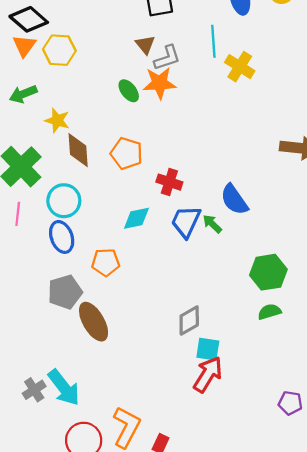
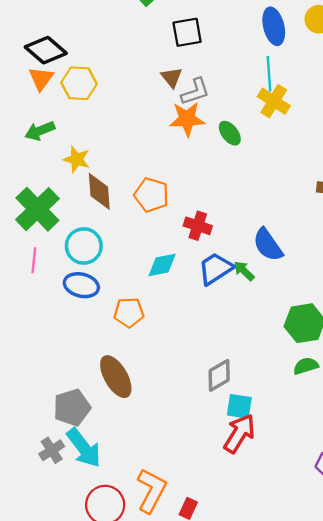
cyan line: (213, 41) -> (269, 74), moved
green ellipse: (129, 91) -> (230, 133), moved
blue trapezoid: (186, 222) -> (216, 269), turned 32
blue ellipse: (62, 237) -> (81, 285), turned -56
gray pentagon: (65, 292) -> (72, 407), moved

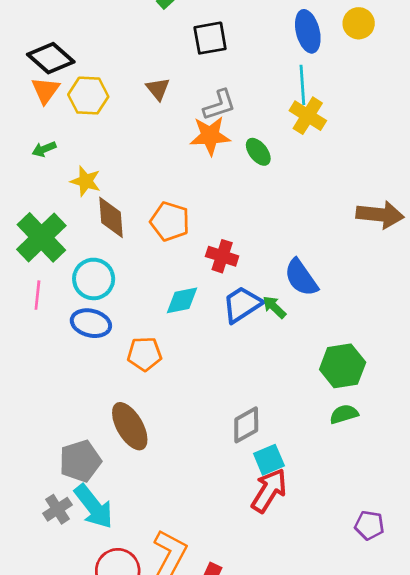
brown triangle: (172, 77) -> (158, 89), moved
green arrow: (40, 131) -> (44, 149), size x0.7
cyan square: (239, 406) -> (269, 460), turned -32

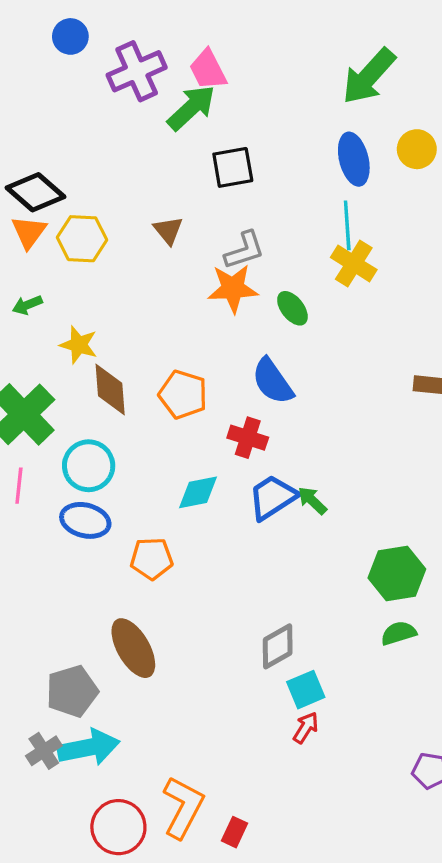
blue semicircle: (301, 278) -> (273, 381), moved
red arrow: (269, 490) -> (306, 728), size x0.6
cyan arrow: (94, 507) -> (89, 748), turned -63

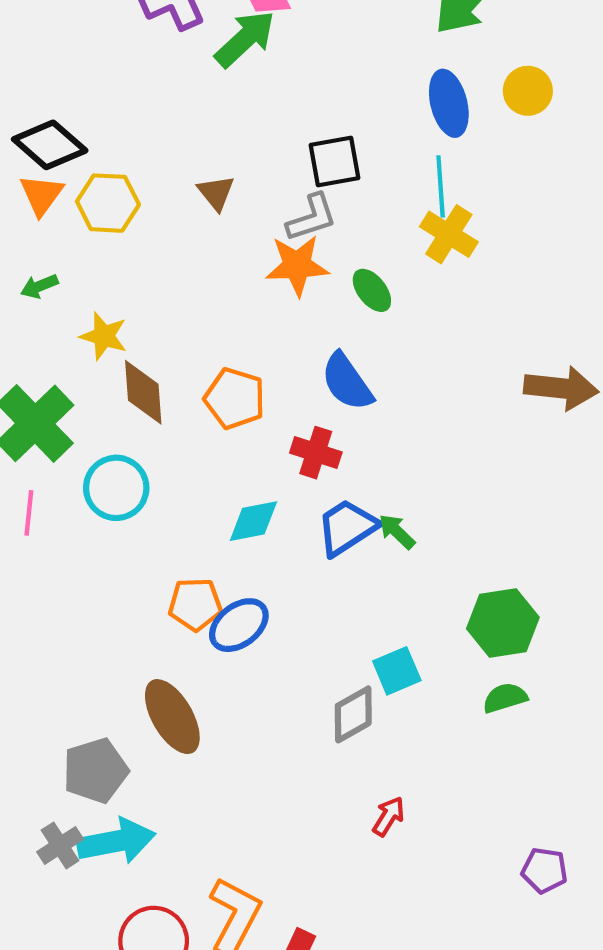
black square: (233, 167) -> (334, 161), moved
blue ellipse: (85, 520) -> (239, 625), moved, turned -51
cyan square: (306, 690) -> (397, 671), moved

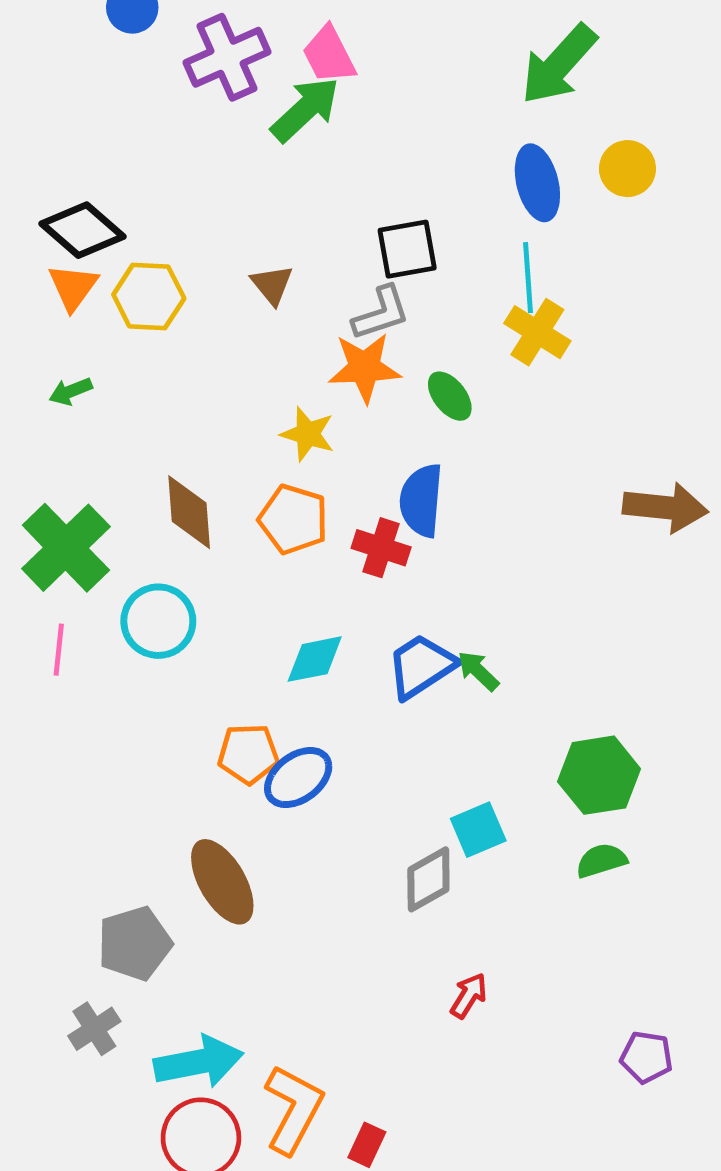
yellow star: (104, 336) -> (308, 434), moved
blue semicircle: (347, 382) -> (421, 500), turned 40
red cross: (316, 453) -> (381, 548), moved
cyan arrow: (116, 841) -> (199, 1062), moved

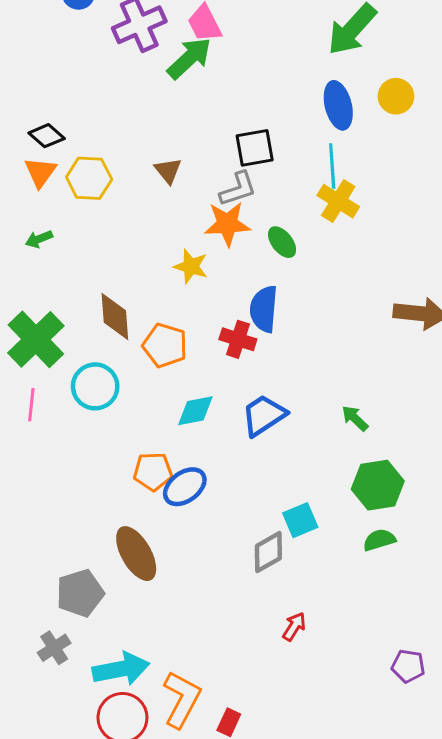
black diamond: (82, 230) -> (47, 136), size x0.7
orange pentagon: (293, 519) -> (165, 345), moved
green arrow: (478, 671) -> (355, 418), moved

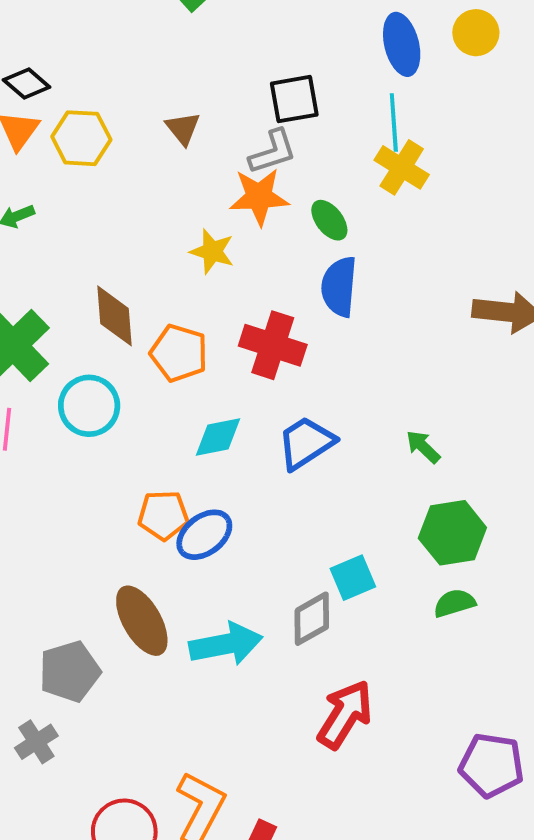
blue semicircle: (264, 309) -> (339, 287), moved
red cross: (238, 339) -> (273, 345), size x1.4
red arrow: (294, 626) -> (345, 714), size x1.8
purple pentagon: (408, 666) -> (492, 765), size x1.5
cyan arrow: (121, 669) -> (226, 644), moved

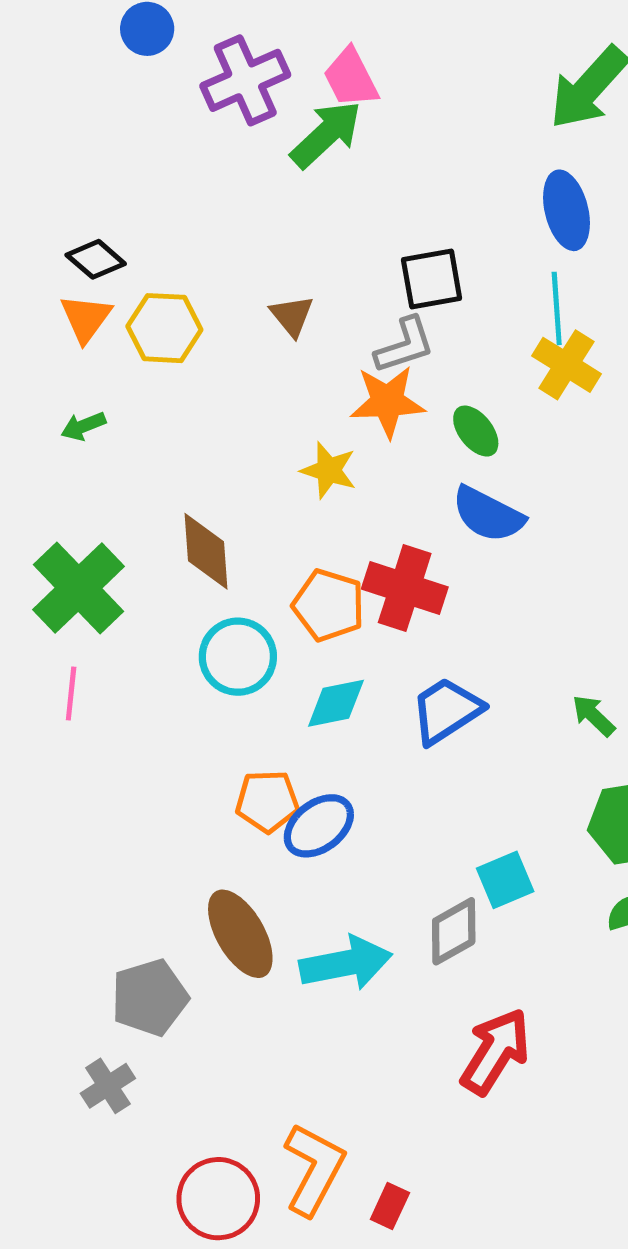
blue semicircle: (339, 287) -> (488, 514), turned -68
orange pentagon: (179, 353) -> (329, 605), moved
cyan circle: (89, 406) -> (238, 657), moved

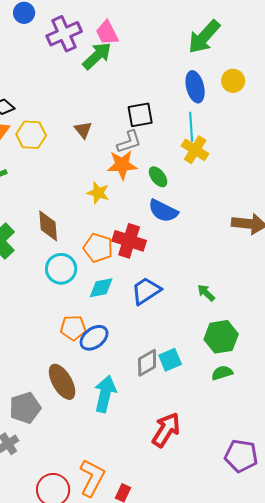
gray diamond: (454, 931) -> (147, 363), moved
cyan arrow: (346, 963) -> (105, 394), turned -66

